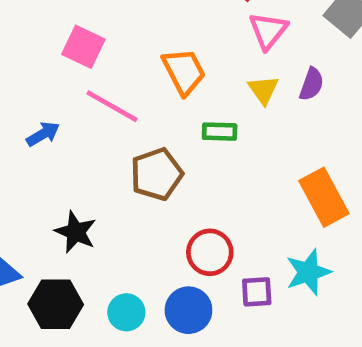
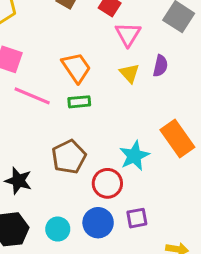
green rectangle: (220, 132) -> (79, 102), moved
brown pentagon: (157, 174) -> (69, 157), moved
cyan star: (308, 272) -> (134, 156), moved
purple square: (257, 292) -> (137, 218), moved

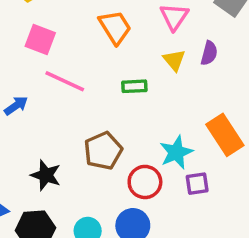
orange trapezoid: (76, 68) -> (115, 27), moved
green rectangle: (79, 102) -> (134, 86), moved
purple square: (137, 218) -> (197, 184), moved

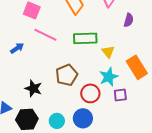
yellow triangle: (174, 60) -> (108, 52), moved
green rectangle: (134, 86) -> (85, 38), size x1.6

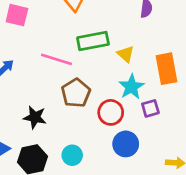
pink line: (45, 35) -> (57, 59), moved
orange rectangle: (137, 67) -> (166, 69), turned 30
blue circle: (83, 118) -> (126, 144), moved

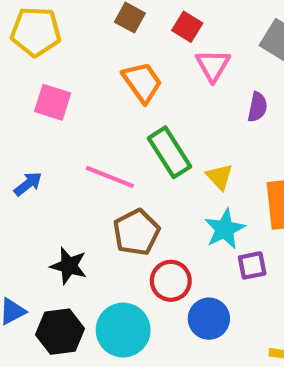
green rectangle: (93, 41) -> (169, 152), turned 64
red circle: (111, 112) -> (171, 281), moved
cyan circle: (72, 155) -> (123, 330), size x1.6

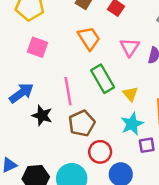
pink triangle: (213, 65) -> (130, 47), moved
pink line: (110, 177) -> (68, 91), turned 56
blue arrow: (28, 184) -> (21, 93), size x1.5
black star: (69, 266) -> (42, 116), moved

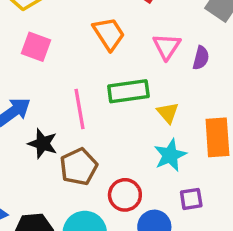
green rectangle: (103, 79) -> (128, 91), turned -68
brown pentagon: (82, 123) -> (79, 167), moved
purple square: (147, 145) -> (191, 199), moved

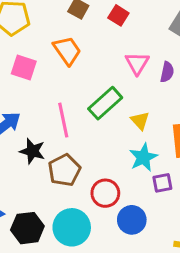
orange trapezoid: (109, 34) -> (67, 51), moved
green rectangle: (128, 91) -> (105, 103), turned -32
purple square: (191, 199) -> (162, 183), moved

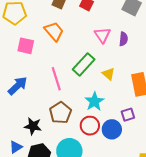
black star: (32, 151) -> (33, 126), moved
cyan star: (143, 157) -> (94, 101), moved
blue circle: (132, 220) -> (112, 129), moved

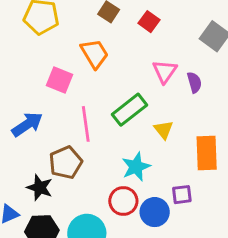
purple semicircle: (123, 39) -> (194, 82), turned -32
pink square: (26, 46) -> (60, 80), moved
brown pentagon: (60, 113) -> (66, 163), moved

